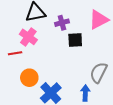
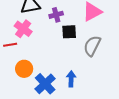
gray semicircle: (99, 73) -> (92, 46), moved
blue arrow: (85, 93) -> (71, 79), moved

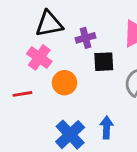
red line: (10, 45) -> (22, 94), moved
orange circle: (24, 69) -> (64, 83), moved

